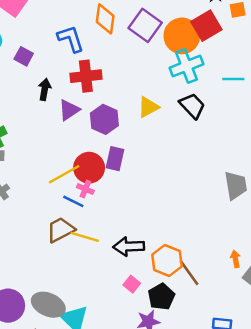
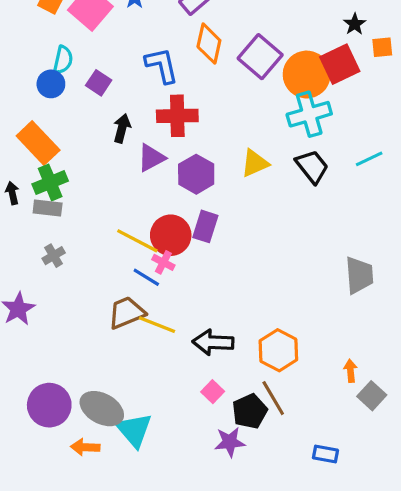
cyan line: (233, 79) -> (369, 159), moved, turned -30
yellow line: (64, 174) -> (137, 241), turned 52
orange hexagon: (167, 261) -> (278, 350), moved
brown line: (189, 273) -> (273, 398), moved

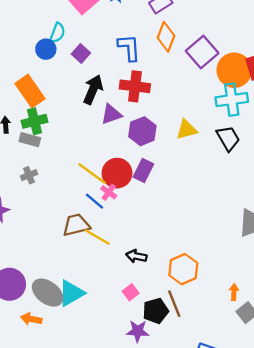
black arrow: (122, 128) -> (93, 89), size x1.4
black arrow: (213, 342) -> (136, 256), size x0.7
cyan triangle: (134, 430) -> (71, 293), moved, turned 32

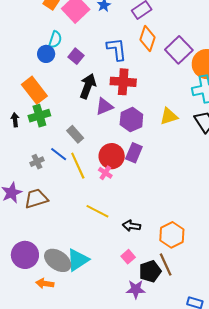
gray rectangle: (30, 140) -> (75, 134), moved, turned 36
yellow line: (92, 174) -> (78, 166), moved, turned 32
blue line: (95, 201) -> (59, 154), moved
brown trapezoid: (76, 225) -> (36, 199), moved

